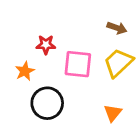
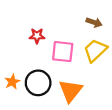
orange star: (25, 71) -> (12, 82), moved
orange triangle: (113, 113) -> (71, 91), moved, size x1.6

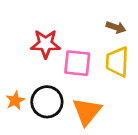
red star: (37, 36) -> (46, 44), size x1.5
yellow trapezoid: (95, 50) -> (117, 62), turned -45

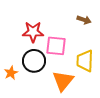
yellow trapezoid: (117, 62) -> (85, 61), moved
black circle: (47, 102) -> (34, 61), moved

